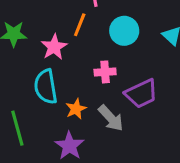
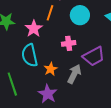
gray arrow: (111, 118) -> (74, 74), turned -108

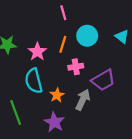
orange line: (50, 13) -> (63, 44), moved

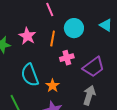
pink star: (37, 52) -> (27, 36), moved
gray arrow: (83, 100) -> (89, 95), moved

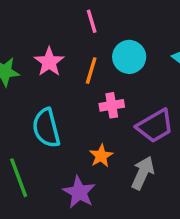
orange star: (53, 86) -> (101, 156), moved

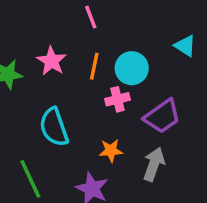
cyan circle: (129, 57) -> (132, 68), moved
orange star: (101, 156) -> (111, 151), turned 30

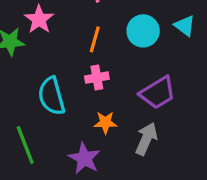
pink star: (52, 61) -> (39, 19), moved
cyan circle: (132, 68) -> (143, 31), moved
pink cross: (118, 99) -> (97, 78), moved

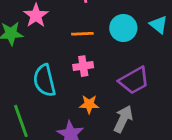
orange line: (95, 39) -> (82, 34), turned 70

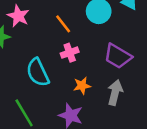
orange line: (82, 34) -> (63, 24), turned 66
purple trapezoid: (134, 80) -> (118, 56), turned 72

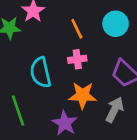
orange star: (82, 86) -> (83, 95), size x1.5

